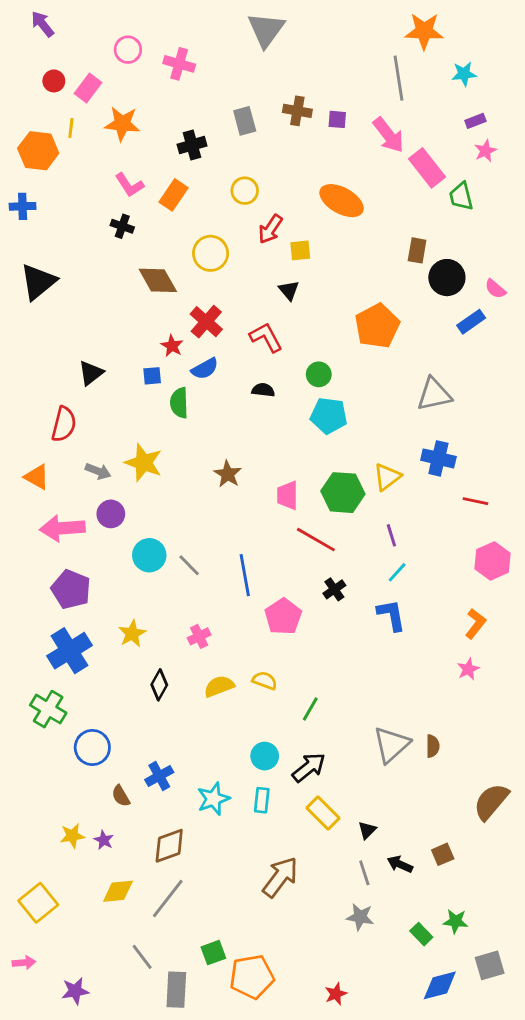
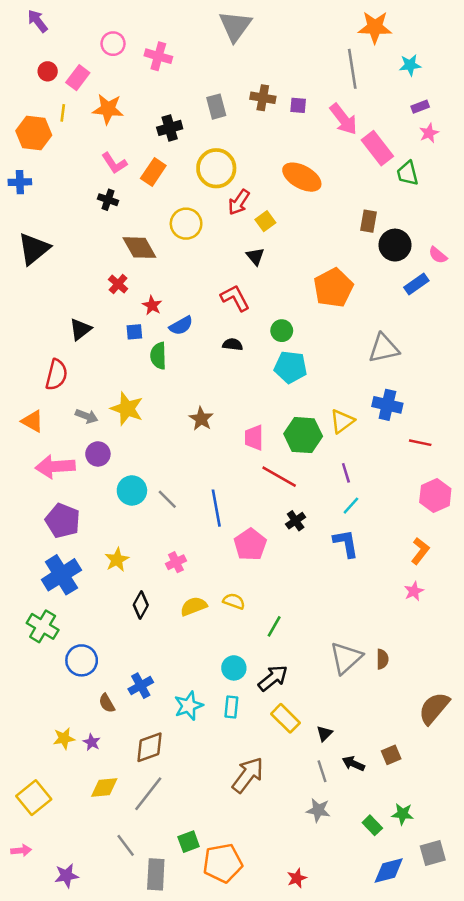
yellow circle: (245, 191) -> (216, 168), size x1.6
yellow square: (300, 250) -> (265, 221), turned -30
red cross: (206, 322) -> (118, 284), moved, size x0.7

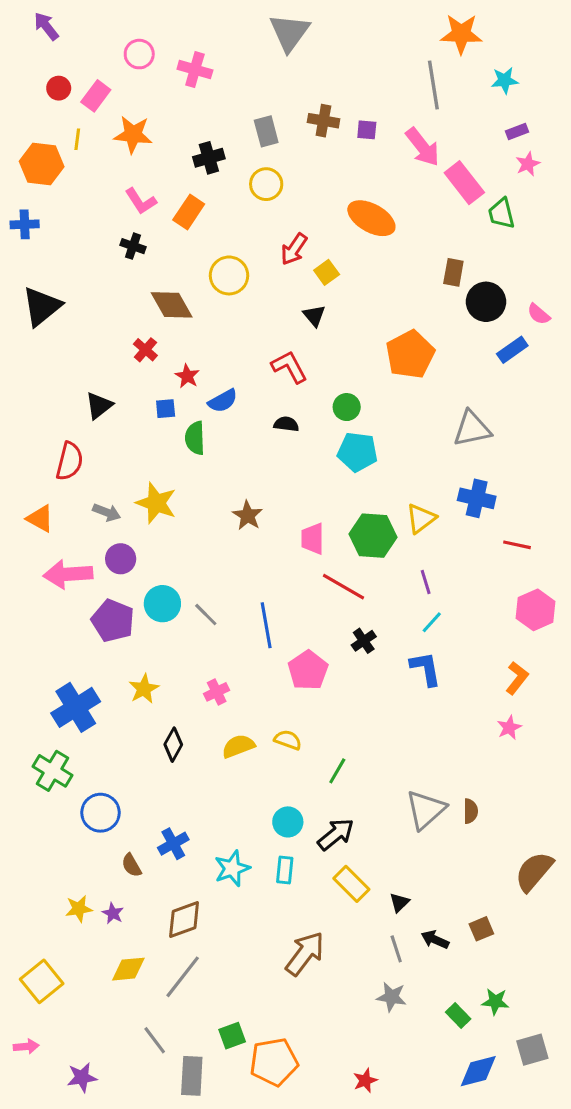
yellow circle: (216, 168) -> (266, 184), moved, size x0.7
purple pentagon: (63, 521) -> (113, 621), moved

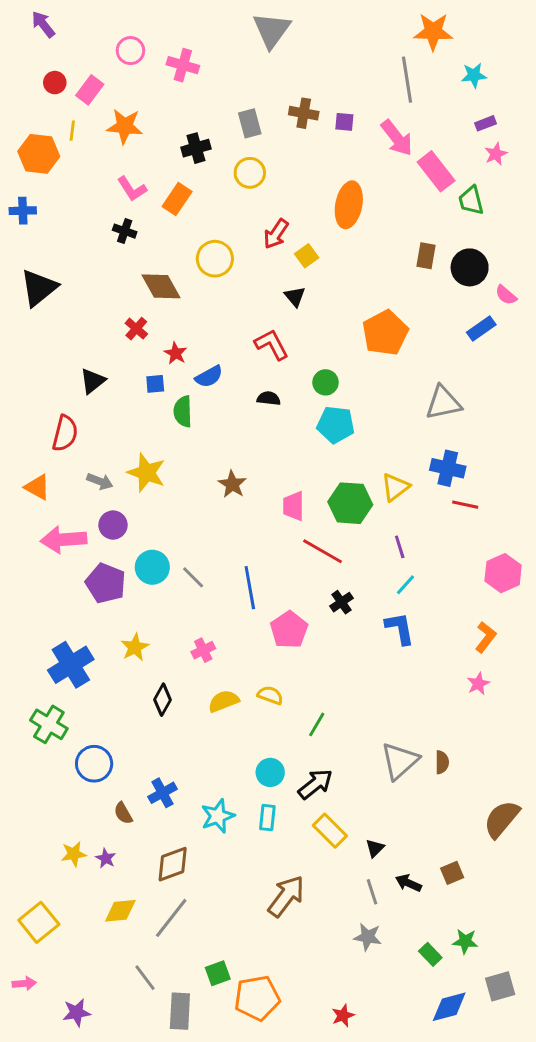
orange ellipse: (371, 218) -> (349, 205), turned 72
black circle: (486, 302) -> (470, 267), moved
red line: (517, 545) -> (465, 505), moved

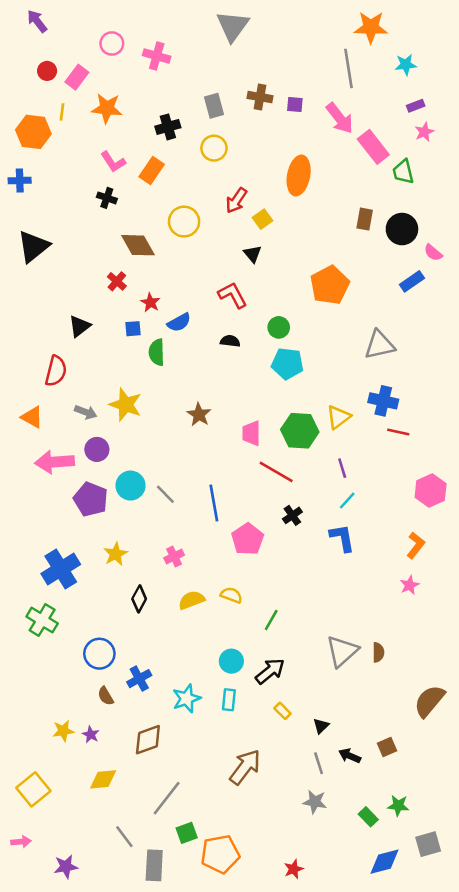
blue circle: (94, 764) -> (99, 654), moved
yellow rectangle: (330, 831) -> (282, 711), size x0.6
gray line: (171, 918) -> (167, 798), moved

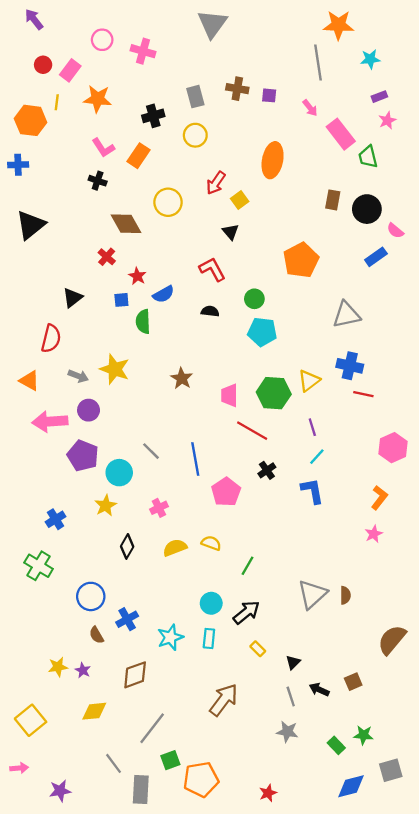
pink arrow: (340, 118) -> (310, 108), size x0.6
cyan circle: (131, 486) -> (119, 473), moved
blue cross: (61, 569) -> (56, 519), size x0.6

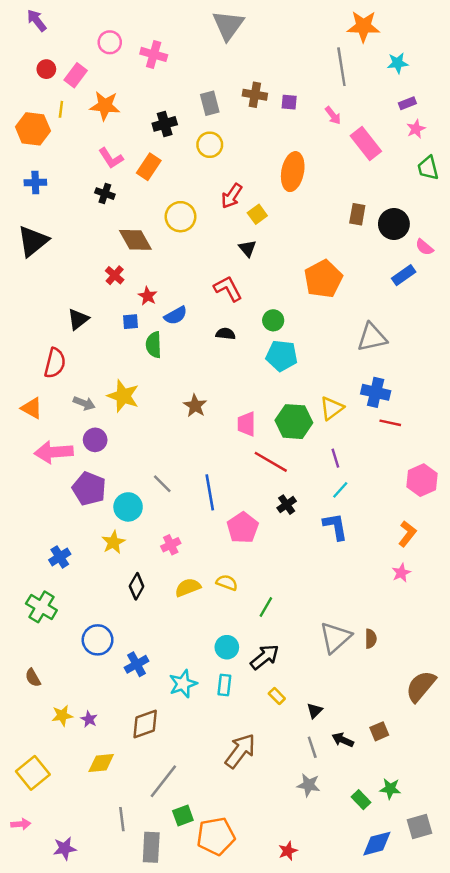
green trapezoid: (368, 157) -> (428, 168), moved
blue cross: (18, 165) -> (35, 183), moved
brown semicircle: (96, 635) -> (33, 678), moved
gray line: (113, 763) -> (122, 819), turned 30

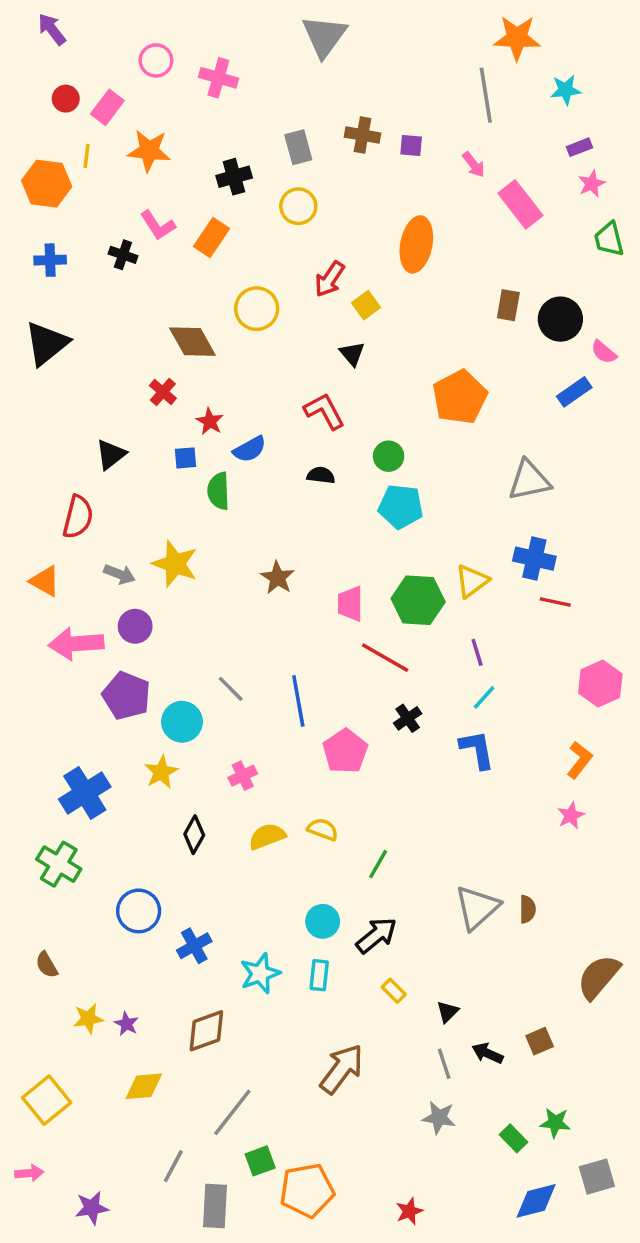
black cross: (105, 194) -> (123, 255), moved
blue cross: (60, 557) -> (85, 793), size x1.6
gray line: (122, 819) -> (173, 1166), turned 35

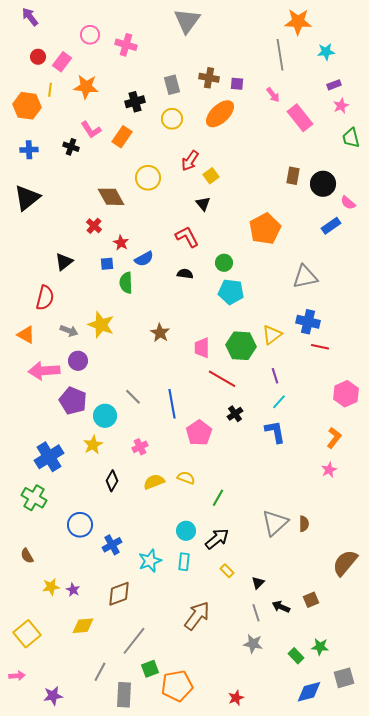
orange ellipse: (416, 244) -> (220, 114), moved, turned 36

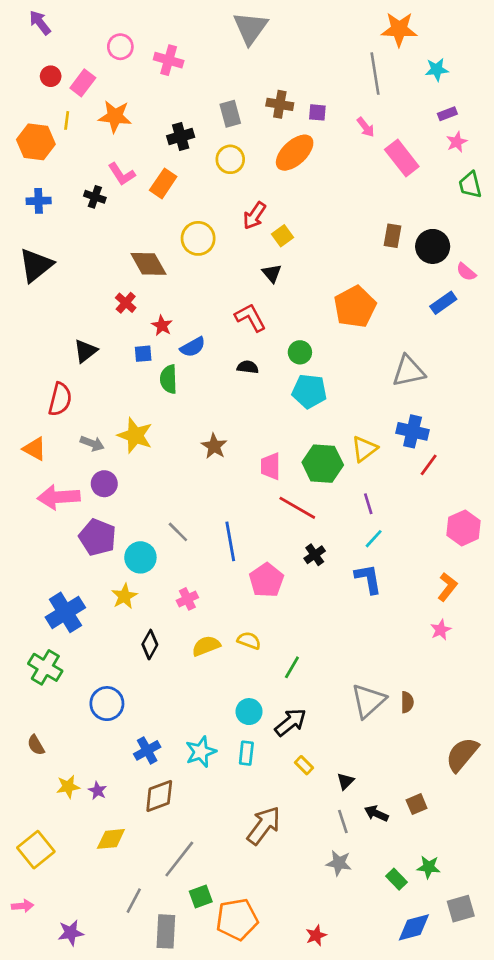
red line: (320, 347) -> (429, 465), turned -66
blue cross: (112, 545) -> (147, 750), moved

